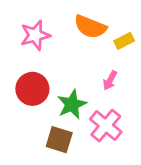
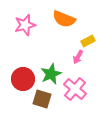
yellow rectangle: (124, 41) -> (88, 41), moved
red circle: (32, 89) -> (23, 79), moved

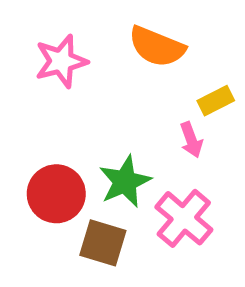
pink arrow: (78, 57) -> (191, 140), turned -48

